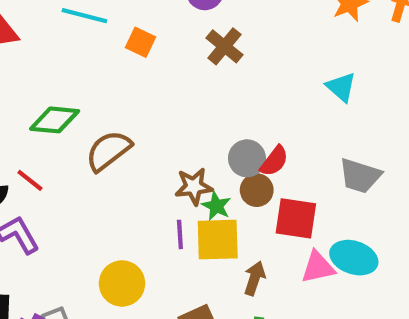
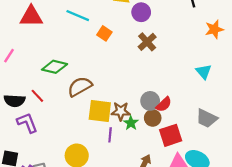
red square: (296, 218) -> (171, 135), turned -35
yellow square: (218, 240) -> (100, 111), moved

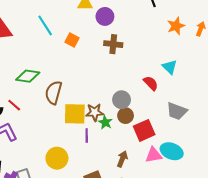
cyan line: (78, 16) -> (45, 25), turned 40
brown cross: (147, 42) -> (113, 44), turned -36
brown semicircle: (80, 87) -> (54, 93), turned -40
red semicircle: (164, 104) -> (151, 83), moved, turned -84

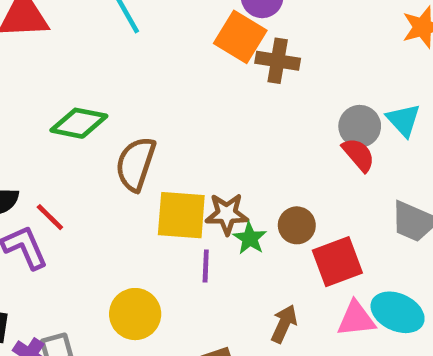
orange square: (72, 40) -> (240, 37), moved, size x1.5
gray circle: (122, 100) -> (360, 126), moved
red line: (14, 105) -> (50, 217), moved

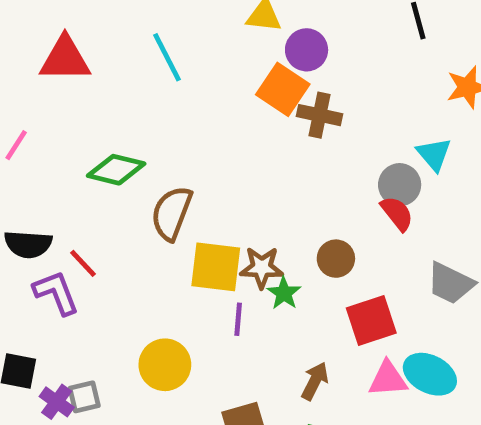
cyan triangle: (403, 120) -> (434, 154), moved
brown circle: (297, 225) -> (336, 259), moved

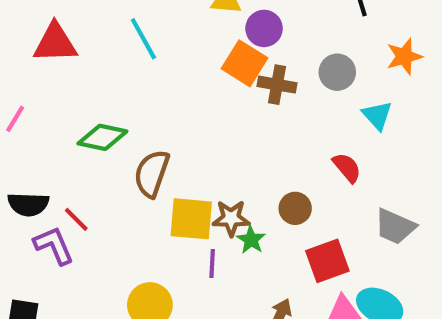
gray circle: (400, 185) -> (337, 72), moved

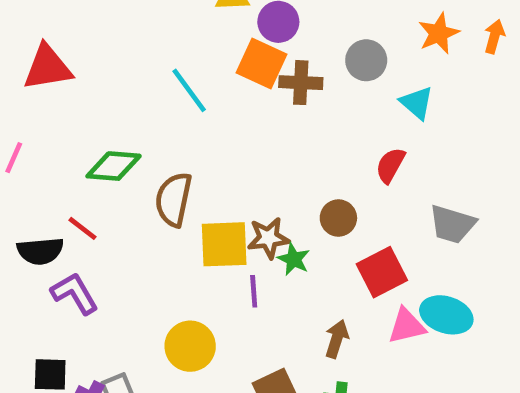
cyan line: (143, 39) -> (189, 90), moved
red semicircle: (347, 168) -> (390, 165), turned -104
red line: (76, 219) -> (82, 228), moved

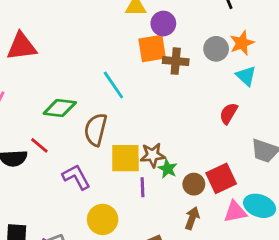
orange star: (439, 33) -> (242, 43), moved
orange square: (262, 63) -> (152, 49), turned -36
cyan line: (189, 90) -> (113, 85), moved
brown circle: (338, 218) -> (194, 184), moved
purple L-shape: (75, 293) -> (76, 177), moved

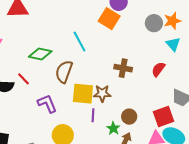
orange square: (152, 49) -> (109, 19), turned 35
brown cross: (176, 61) -> (123, 68), moved
green star: (168, 169) -> (113, 128), moved
red square: (221, 178) -> (164, 117), moved

